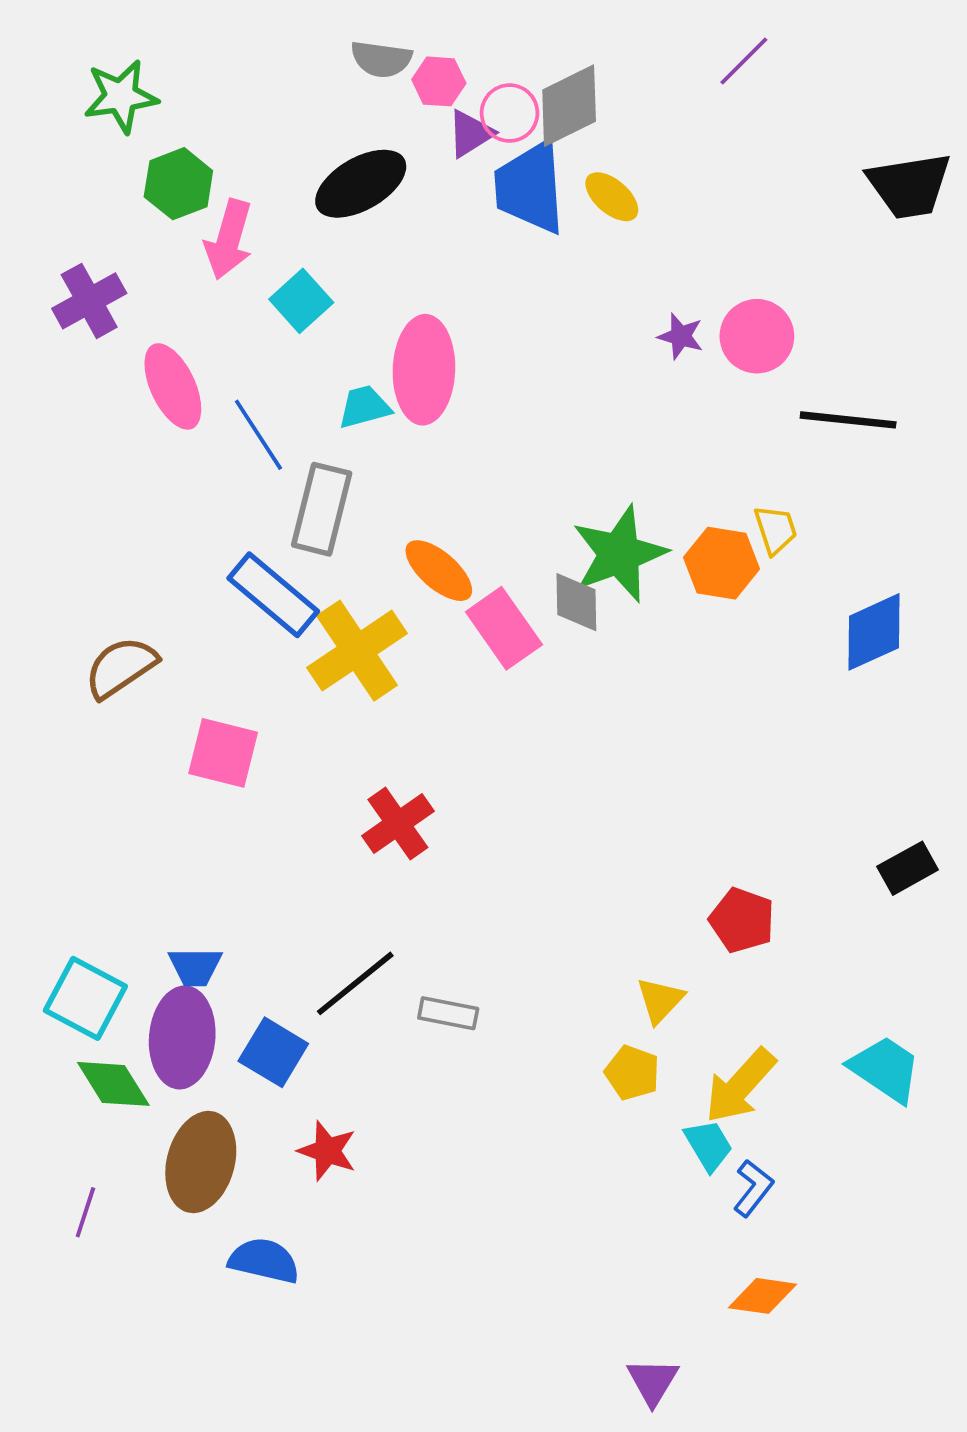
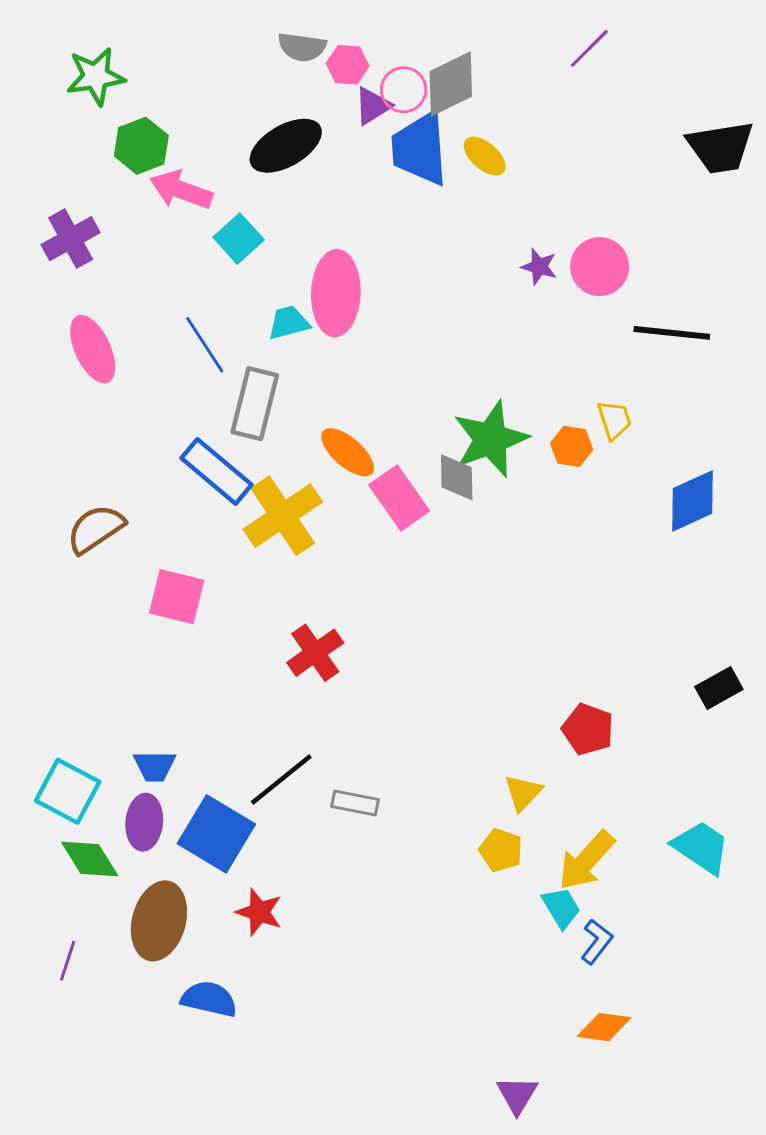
pink arrow: (229, 240) -> (181, 190), turned 94
pink ellipse: (173, 386) -> (93, 349), moved
orange hexagon: (722, 563) -> (572, 446), size x0.7
purple ellipse: (182, 1037) -> (144, 822), size x0.7
blue square: (273, 1052) -> (216, 834), size x1.4

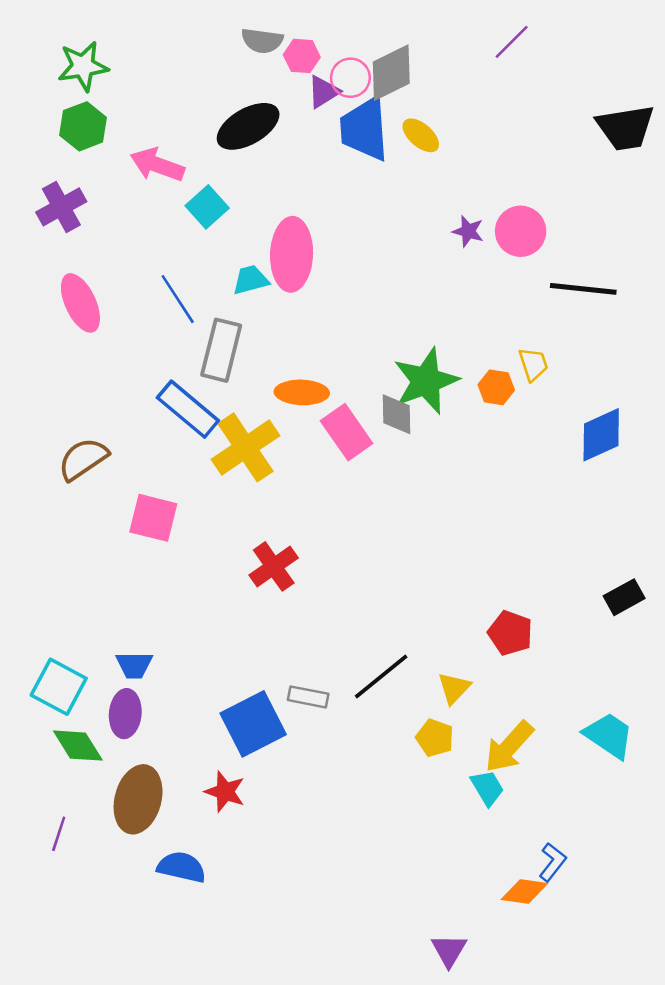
green hexagon: (141, 146) -> (83, 126), moved
orange ellipse: (348, 452) -> (302, 392), turned -39
black line: (281, 779) -> (381, 676), moved
blue square: (216, 834) -> (253, 724), moved, turned 32
blue L-shape: (597, 942) -> (553, 862), moved

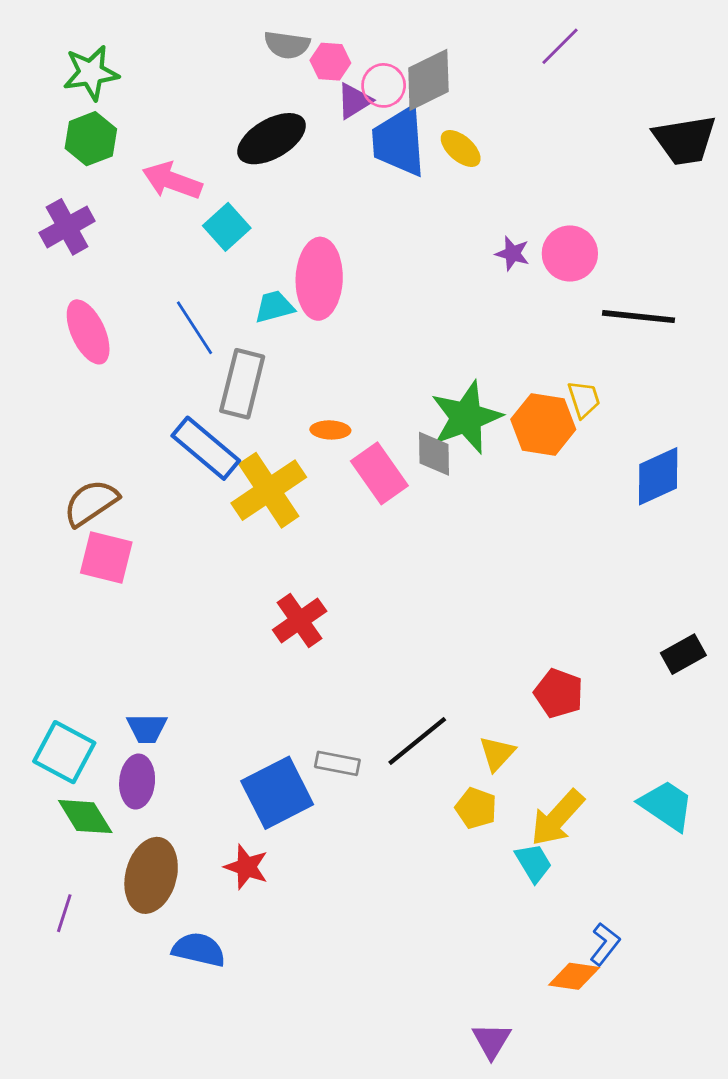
orange hexagon: (496, 387) -> (543, 424), size x1.6
orange ellipse: (302, 392) -> (330, 430), size x0.7
pink square: (153, 518) -> (106, 557), moved

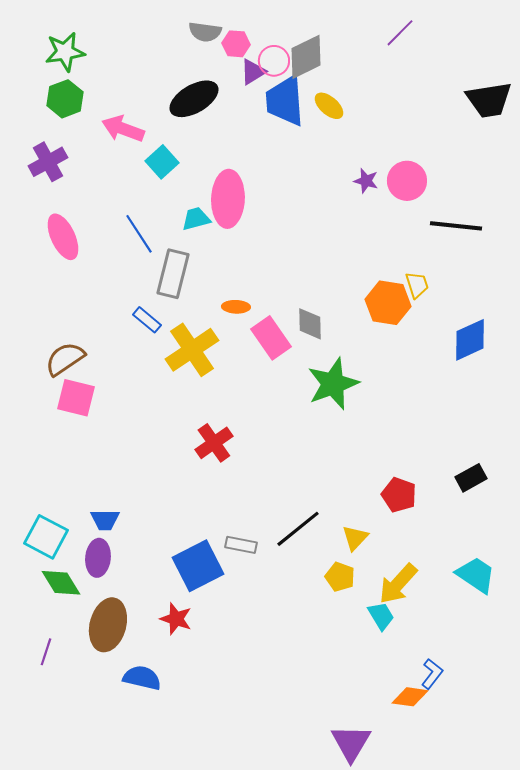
green star: (466, 417) -> (333, 384), moved
blue rectangle: (206, 448) -> (147, 320), size x0.6
black rectangle: (683, 654) -> (471, 478), moved
purple triangle: (491, 1041) -> (351, 743), size x1.4

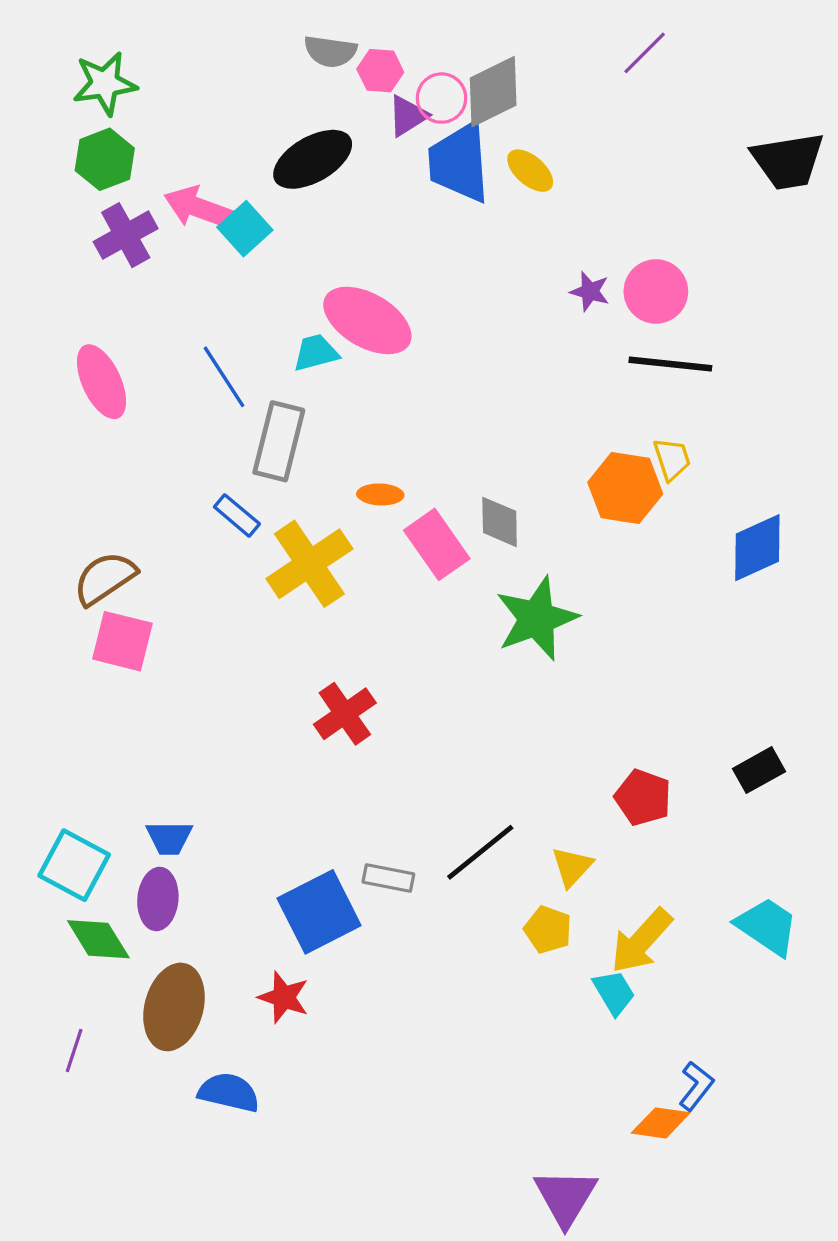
purple cross: (48, 162) -> (126, 235), moved
cyan square: (162, 162) -> (245, 229), moved
pink ellipse: (228, 199) -> (367, 320), turned -62
black line: (456, 226) -> (670, 364), moved

